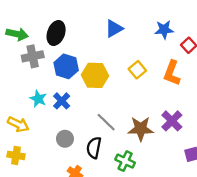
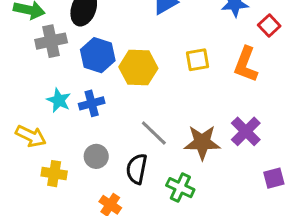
yellow square: (137, 70) -> (197, 60), turned 30
blue cross: (62, 101) -> (92, 103), turned 30
yellow cross: (16, 155) -> (54, 174), moved

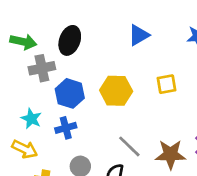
blue hexagon: (98, 55) -> (70, 93), moved
cyan star: (59, 100) -> (31, 119), moved
blue cross: (92, 103) -> (66, 128), moved

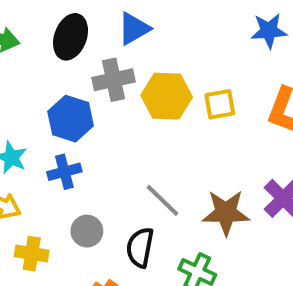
blue triangle: (139, 35) -> (134, 29), moved
gray cross: (42, 68) -> (113, 80), moved
yellow hexagon: (116, 91) -> (167, 96), moved

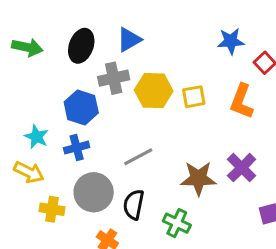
gray line: (163, 200) -> (138, 157), moved, turned -72
gray circle: (87, 231) -> (94, 192), size x1.6

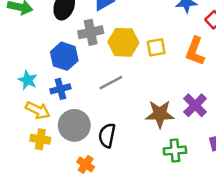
gray line: (138, 157) -> (111, 83), moved
yellow arrow: (29, 172) -> (38, 110), moved
green cross: (177, 223) -> (175, 151), moved, turned -30

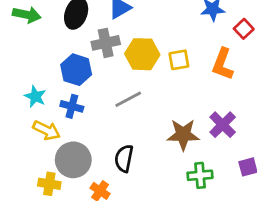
blue cross: (60, 89) -> (72, 106), turned 30
gray circle: (74, 125) -> (73, 160), moved
yellow cross: (40, 139) -> (49, 184), moved

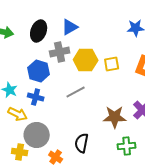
black semicircle: (124, 158) -> (82, 143), moved

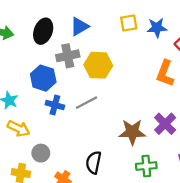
yellow square: (112, 64) -> (129, 23), moved
blue cross: (36, 97) -> (55, 105), moved
gray circle: (37, 135) -> (41, 153), size x0.6

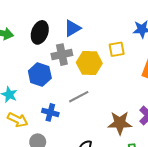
yellow square: (129, 23) -> (117, 49), moved
blue cross: (55, 105) -> (50, 112), moved

